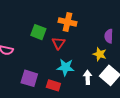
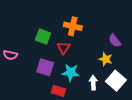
purple semicircle: (109, 36) -> (115, 41), turned -40
purple square: (29, 78) -> (45, 67), moved

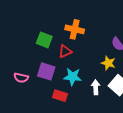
red triangle: (64, 48) -> (65, 51), turned 32
pink semicircle: (10, 55) -> (21, 78), moved

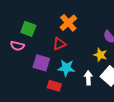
orange cross: (75, 29) -> (68, 23), turned 36
green square: (44, 40) -> (28, 29), moved
pink semicircle: (21, 78) -> (17, 46), moved

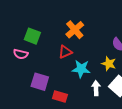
purple square: (41, 63) -> (40, 82), moved
cyan star: (66, 68) -> (81, 69), moved

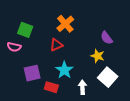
cyan star: (81, 69) -> (64, 70), moved, turned 30
purple square: (40, 82) -> (32, 73), turned -30
white arrow: (96, 88) -> (82, 87), moved

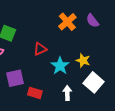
orange cross: (65, 24) -> (67, 22), moved
purple semicircle: (107, 38) -> (92, 21), moved
cyan star: (64, 70) -> (60, 66), moved

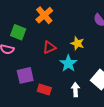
orange cross: (67, 22) -> (44, 15), moved
yellow star: (83, 60) -> (77, 43), moved

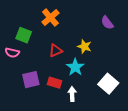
red rectangle: (44, 90) -> (55, 83), moved
white arrow: (75, 90) -> (72, 94), moved

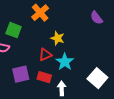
yellow star: (85, 46) -> (58, 38), moved
red triangle: (56, 51) -> (45, 55), moved

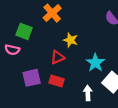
cyan star: (65, 62) -> (95, 63), moved
white arrow: (62, 88) -> (88, 93), moved

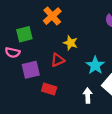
green square: (24, 31) -> (24, 34), turned -35
purple square: (32, 78) -> (31, 70), moved
red rectangle: (56, 81) -> (49, 89), moved

